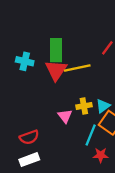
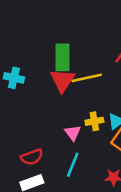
cyan cross: (25, 61) -> (14, 78), moved
cyan line: (91, 135) -> (73, 165), moved

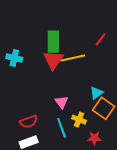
yellow cross: (94, 121) -> (79, 120), moved, turned 32
cyan line: (73, 165) -> (62, 128), turned -42

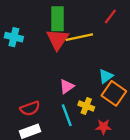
pink triangle: (62, 102) -> (67, 87), turned 32

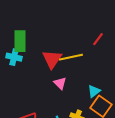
green rectangle: (58, 19) -> (20, 41), moved
pink triangle: (67, 87) -> (60, 83), moved, turned -40

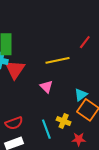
red triangle: (52, 59) -> (15, 69), moved

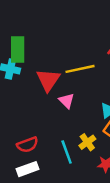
red triangle: (15, 69) -> (48, 80), moved
yellow cross: (64, 121) -> (87, 142), turned 32

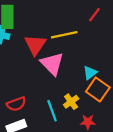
pink triangle: (67, 101) -> (52, 64), size x1.6

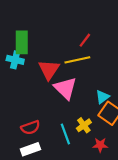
red line: (95, 15) -> (85, 40), moved

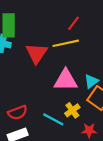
pink triangle: (65, 88) -> (66, 80), moved, turned -45
cyan line: (65, 134) -> (53, 119), turned -42

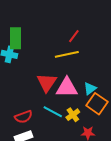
red triangle: (37, 53) -> (47, 83), moved
cyan line: (53, 119) -> (53, 112), moved

